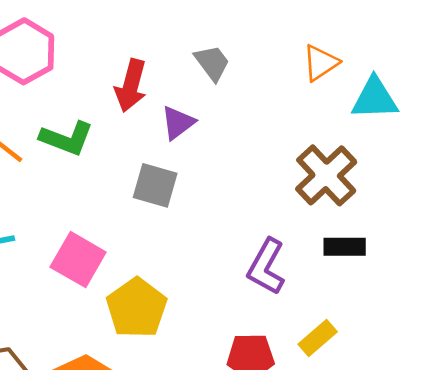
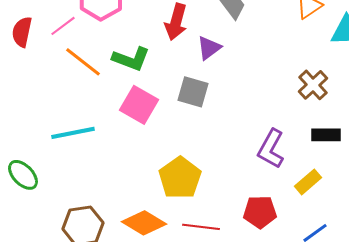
brown cross: (326, 175) -> (313, 85), size x0.7
pink square: (78, 260) -> (139, 105), moved
yellow rectangle: (318, 338) -> (308, 182), moved

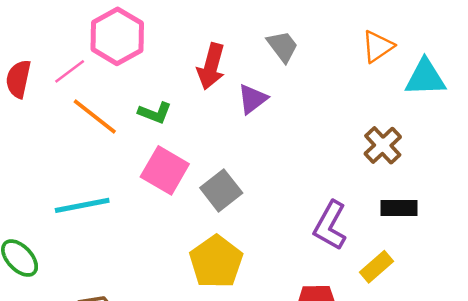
green L-shape: (131, 59) -> (155, 113), size x0.7
gray square: (193, 92) -> (221, 190), moved, turned 36

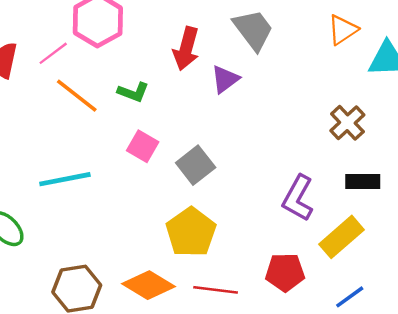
gray trapezoid: (283, 46) -> (253, 30), size x1.4
pink square: (165, 170) -> (143, 146), size x0.7
yellow rectangle: (376, 267) -> (342, 237), size x1.4

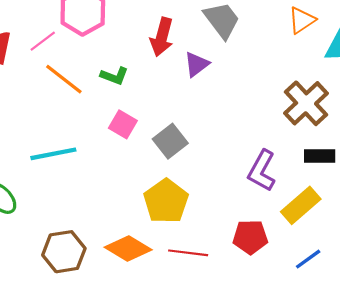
brown cross: (347, 123) -> (306, 103), size x1.4

